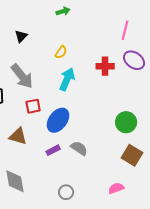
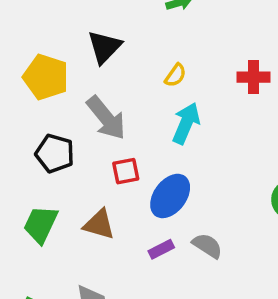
black triangle: (21, 36) -> (104, 47), size x1.5
red cross: (105, 66) -> (254, 77), moved

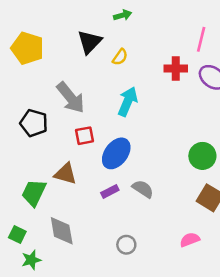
black triangle: (104, 47) -> (90, 42), moved
yellow semicircle: (175, 75) -> (120, 57), moved
yellow pentagon: (46, 77) -> (27, 48), moved
green trapezoid: (41, 224) -> (34, 193), moved

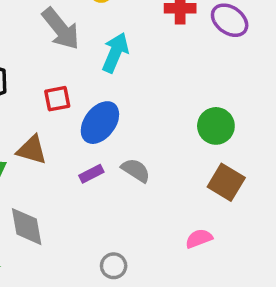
gray arrow: (71, 98) -> (61, 29), moved
gray circle: (126, 245) -> (114, 266), moved

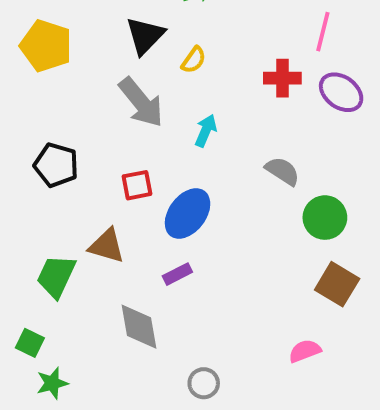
cyan arrow: (115, 53) -> (206, 131), size x0.7
gray semicircle: (136, 170) -> (282, 171), moved
gray diamond: (27, 227) -> (139, 327), moved

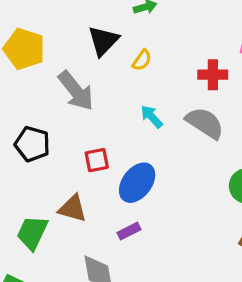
gray arrow: (141, 102) -> (76, 91), moved
cyan arrow: (206, 131) -> (152, 117), turned -65
gray semicircle: (282, 171) -> (205, 123), moved, size x1.4

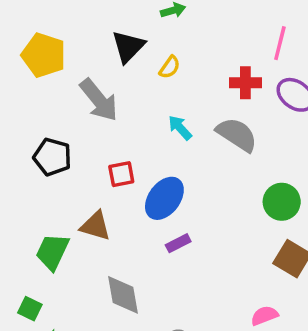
purple rectangle: (129, 231) -> (178, 243), moved

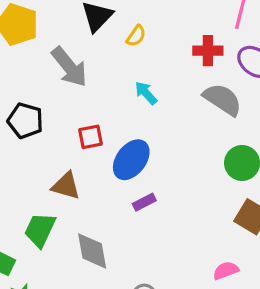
gray semicircle: (237, 134) -> (222, 99), moved
green trapezoid: (52, 252) -> (40, 230), moved

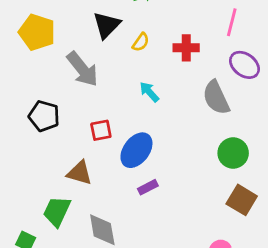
red cross: (208, 51) -> (186, 48), moved
gray semicircle: (222, 99) -> (216, 98), turned -148

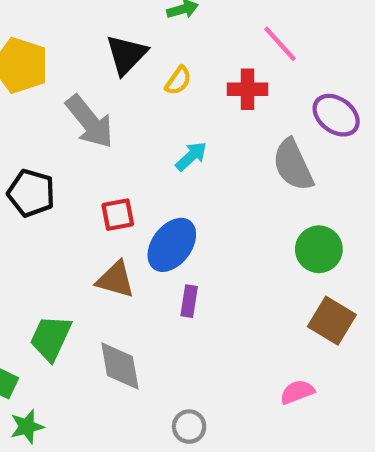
pink line: (232, 22) -> (280, 44), moved, turned -56
cyan arrow: (149, 92) -> (191, 156), turned 90
brown triangle: (80, 173) -> (116, 280), moved
purple rectangle: (148, 187) -> (189, 301), turned -54

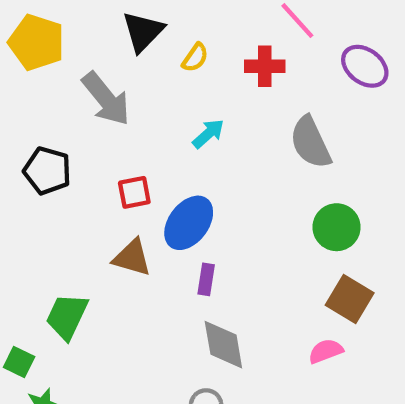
purple ellipse: (336, 115) -> (365, 66), moved
gray diamond: (120, 366) -> (223, 345), moved
pink semicircle: (297, 392) -> (326, 351), moved

